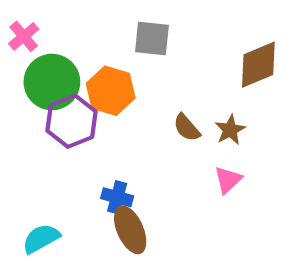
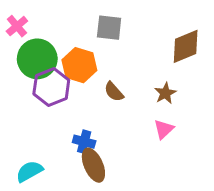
brown semicircle: (187, 128) -> (114, 92), moved

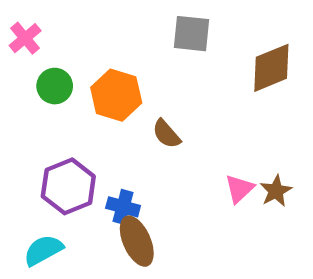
gray square: (109, 28) -> (191, 34), moved
green circle: (37, 59) -> (55, 86), size x0.6
purple hexagon: (51, 87) -> (68, 186), moved
brown star: (165, 93) -> (276, 191), moved

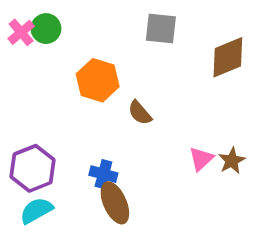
green circle: (55, 86) -> (46, 29), moved
purple hexagon: (68, 186) -> (33, 168), moved

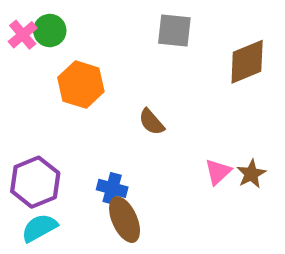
orange hexagon: (98, 80) -> (81, 85), moved

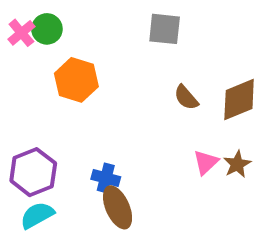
brown diamond: (247, 62) -> (239, 100), moved
brown semicircle: (152, 122) -> (186, 98), moved

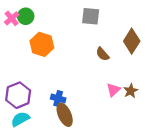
brown diamond: (239, 100) -> (132, 41), moved, turned -35

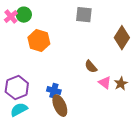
brown semicircle: (103, 54) -> (91, 67), moved
pink triangle: (113, 90) -> (105, 83), turned -40

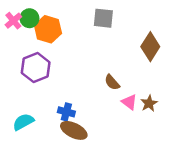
orange hexagon: (39, 41) -> (48, 29), moved
purple hexagon: (17, 88) -> (36, 68), moved
brown ellipse: (60, 106) -> (74, 130), turned -40
cyan semicircle: (19, 110) -> (23, 122), moved

